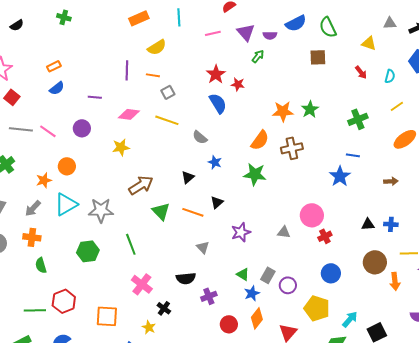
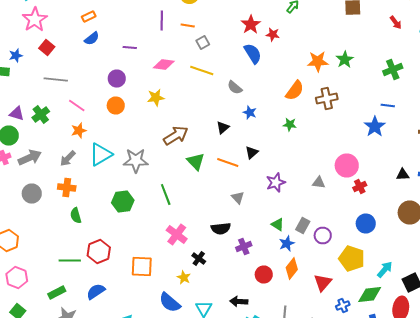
pink line: (48, 131) -> (77, 106), moved
orange circle: (67, 166) -> (116, 106), moved
green star: (255, 174) -> (290, 124), size x0.6

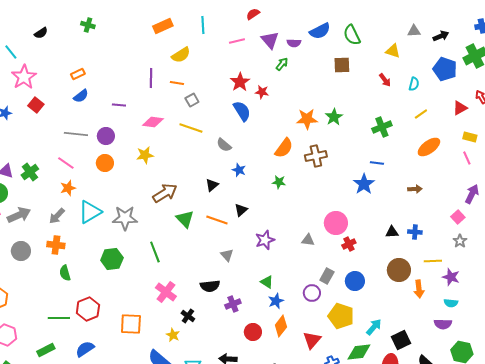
gray line: (56, 80) -> (76, 134), moved
gray rectangle: (303, 226) -> (327, 276), moved

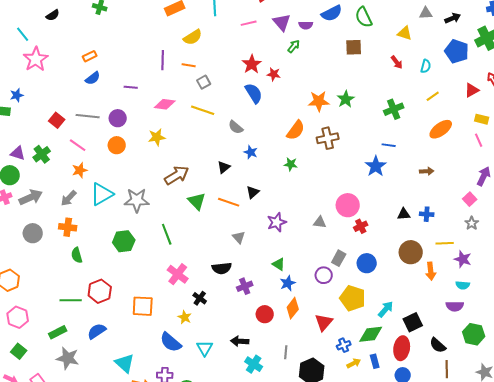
red square: (36, 105) -> (57, 120), moved

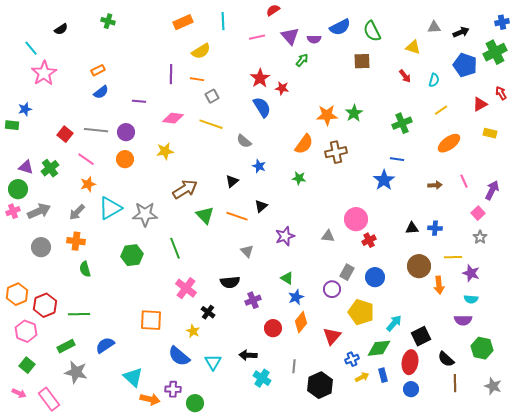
pink line: (479, 140) -> (464, 181), moved
red hexagon: (100, 291) -> (45, 305), moved

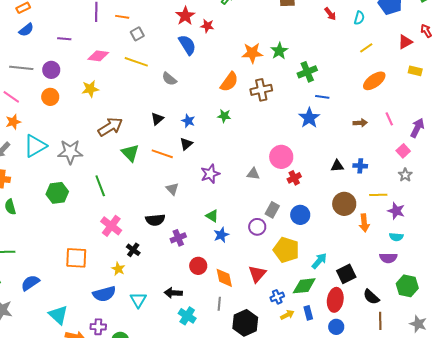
green cross: (402, 123) -> (307, 72), moved
blue star: (259, 166) -> (188, 121), moved
orange diamond: (301, 322) -> (224, 278), moved, turned -50
blue semicircle: (179, 356) -> (104, 294), turned -55

